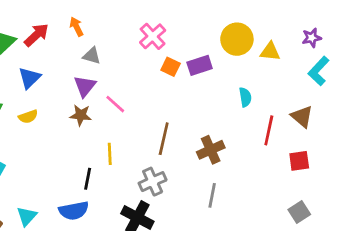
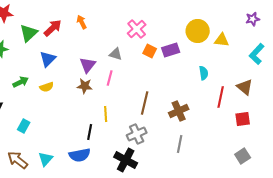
purple star: (312, 38) -> (253, 19), moved
gray triangle: (92, 56) -> (116, 54), moved
pink line: (115, 104) -> (110, 78), turned 63

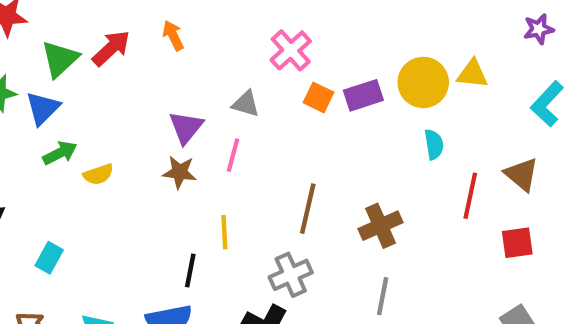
yellow circle: (198, 31) -> (423, 82), moved
blue triangle: (48, 59) -> (43, 108), moved
green arrow: (21, 82) -> (60, 153), moved

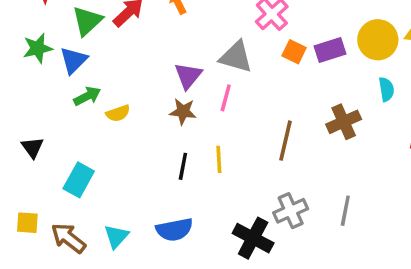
gray triangle: (246, 104) -> (236, 57), size x1.5
brown cross: (380, 226) -> (344, 122), moved
cyan rectangle: (49, 258) -> (79, 180), size x1.4
black line: (190, 271) -> (183, 166), moved
gray cross: (291, 275) -> (291, 211), moved

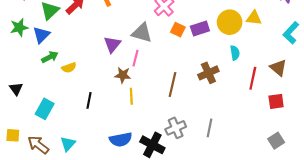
brown star: (183, 112) -> (123, 75), moved
black line: (183, 166) -> (89, 100), moved
blue semicircle: (174, 230) -> (121, 140), moved

